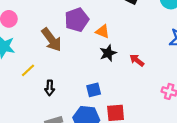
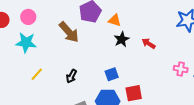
yellow line: (28, 70) -> (37, 74), moved
black arrow: (50, 88) -> (71, 76), turned 32

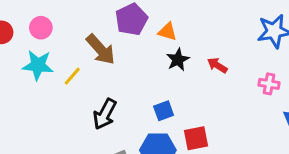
pink cross: (181, 69) -> (269, 84), moved
yellow line: (37, 74) -> (72, 76), moved
black arrow: (71, 76) -> (105, 114), size x1.5

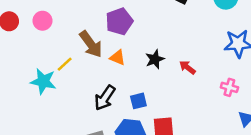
orange triangle: (167, 32) -> (118, 58), moved
cyan star: (38, 65) -> (43, 81), moved
black arrow: (105, 114) -> (105, 98), moved

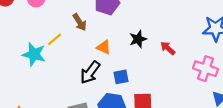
brown arrow: (91, 44) -> (80, 22), size x0.7
orange triangle: (118, 58) -> (104, 47), moved
pink cross: (229, 87) -> (206, 69), size x1.5

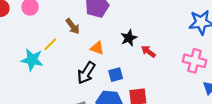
red arrow: (168, 48) -> (148, 52), moved

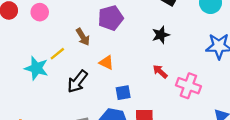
black star: (129, 38) -> (161, 35), moved
pink cross: (195, 61) -> (188, 86), moved
black arrow: (86, 73) -> (77, 81), moved

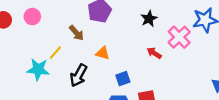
pink cross: (188, 86) -> (179, 37), moved, turned 35

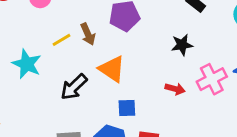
yellow line: (55, 53) -> (62, 40), moved
orange triangle: (103, 53) -> (112, 69), size x1.5
red arrow: (154, 53) -> (175, 89), turned 144

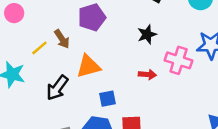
orange triangle: (112, 69) -> (88, 66), turned -40
pink cross: (212, 79) -> (179, 60), turned -36

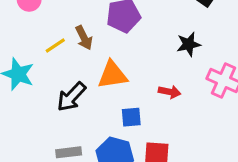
red arrow: (147, 74) -> (170, 92), moved

